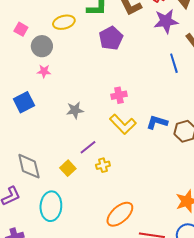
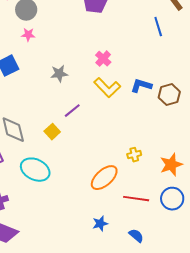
pink cross: (119, 95) -> (103, 59), turned -35
yellow cross: (103, 165) -> (134, 155), moved
cyan ellipse: (51, 206) -> (35, 170), turned -68

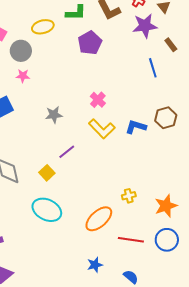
brown hexagon: (169, 95) -> (166, 118), moved
cyan ellipse: (35, 170) -> (47, 210), moved

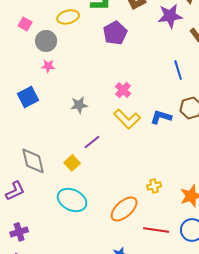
blue line: (153, 68) -> (178, 70), moved

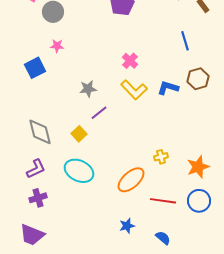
pink star: (48, 66) -> (57, 46), moved
gray star: (79, 105) -> (88, 89), moved
purple L-shape: (15, 191) -> (36, 169), moved
purple cross: (19, 232) -> (38, 198), moved

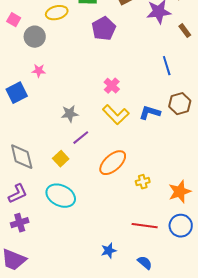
orange ellipse: (131, 180) -> (113, 163), moved

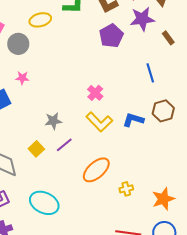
purple pentagon: (104, 29) -> (111, 36), moved
yellow square: (61, 159) -> (36, 149), moved

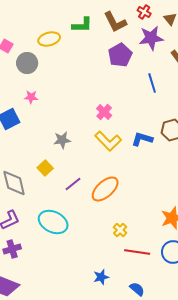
blue line: (150, 73) -> (152, 83), moved
purple line: (64, 145) -> (73, 184), moved
yellow cross: (126, 189) -> (120, 230), moved, turned -32

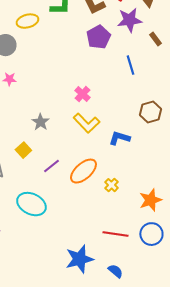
blue L-shape: (142, 139) -> (119, 138), moved
gray star: (62, 140) -> (40, 122), turned -30
yellow cross: (120, 230) -> (111, 185), moved
blue star: (101, 277) -> (79, 259), size x1.8

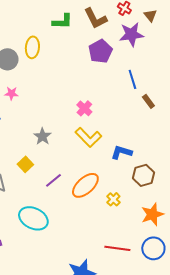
yellow ellipse: (27, 21) -> (32, 47), moved, turned -70
brown rectangle: (155, 39) -> (148, 101), moved
brown hexagon: (150, 112) -> (143, 175), moved

